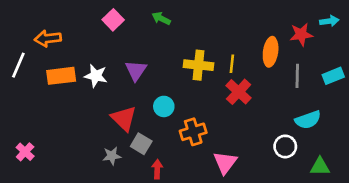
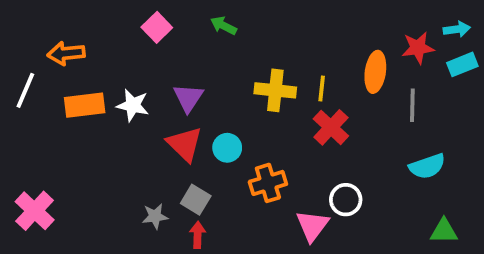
cyan rectangle: (333, 76) -> (462, 64), moved
red triangle: (124, 118) -> (185, 144), moved
white circle: (285, 146) -> (346, 200), moved
pink cross: (25, 152) -> (35, 211), size x1.5
red arrow: (157, 169) -> (198, 235), moved

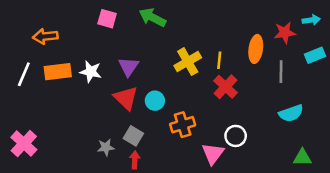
green arrow: (223, 26) -> (152, 17), size x1.5
pink square: (157, 27) -> (107, 19), turned -30
cyan rectangle: (462, 64) -> (315, 55), moved
white line: (25, 90) -> (24, 74), moved
yellow cross: (275, 90) -> (188, 62), turned -36

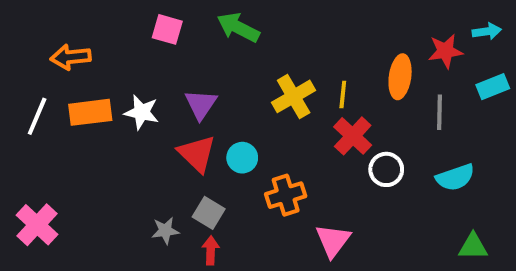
white circle: (236, 136) -> (386, 169), moved

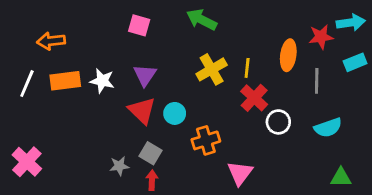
green arrow: (238, 27) -> (202, 20), moved
pink square: (167, 29) -> (139, 25), moved
cyan arrow: (487, 31) -> (351, 23), size x1.4

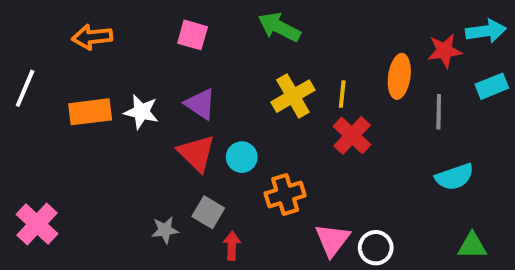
orange arrow: (51, 41) -> (92, 37), moved
purple triangle: (145, 75) -> (200, 104), turned -30
white line: (27, 84) -> (25, 88), moved
white circle: (278, 122) -> (376, 248), moved
red arrow: (152, 180) -> (232, 246), moved

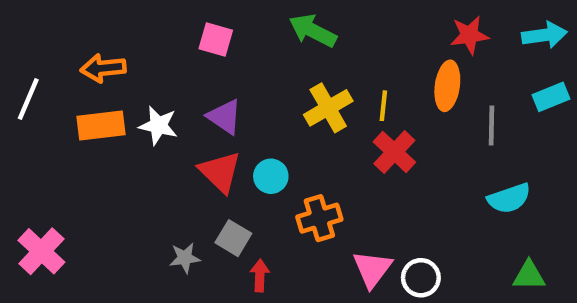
orange arrow: (92, 37) -> (103, 68), moved
red star: (445, 51) -> (469, 35), moved

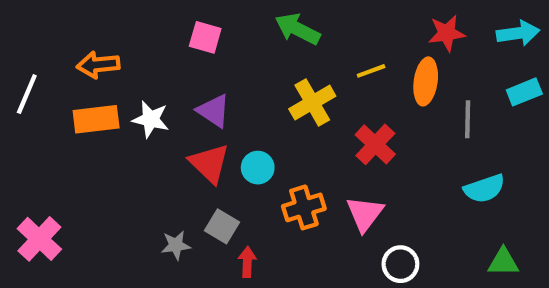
yellow line: (383, 106) -> (371, 71), moved, turned 64
pink triangle: (372, 269) -> (365, 214), moved

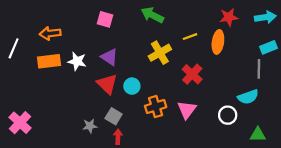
gray line: (468, 119) -> (259, 69), moved
red arrow: (247, 262) -> (118, 137), moved
white circle: (400, 264) -> (228, 115), moved

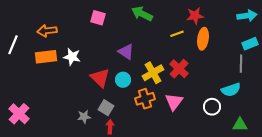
red star: (229, 17) -> (195, 16), moved
yellow cross: (160, 53) -> (153, 73), moved
purple triangle: (109, 57) -> (126, 52), moved

